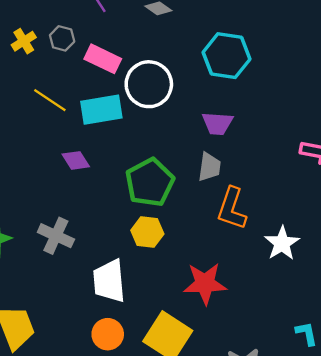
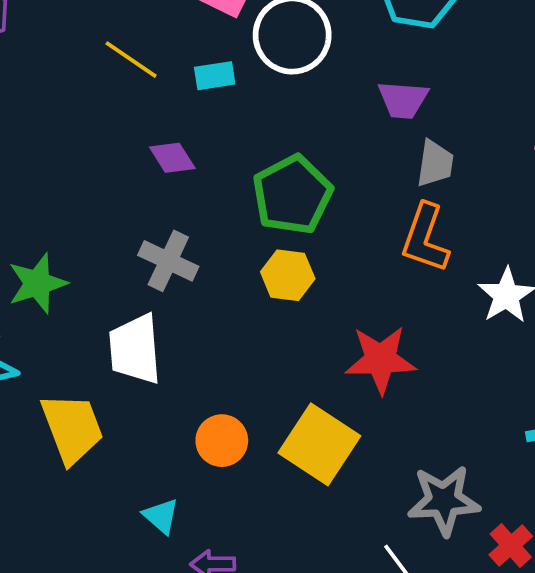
cyan rectangle: (101, 110) -> (215, 76), size x0.6
gray trapezoid: (209, 167) -> (435, 164), moved
gray cross: (56, 236) -> (168, 261), moved
white trapezoid: (109, 281) -> (135, 349), moved

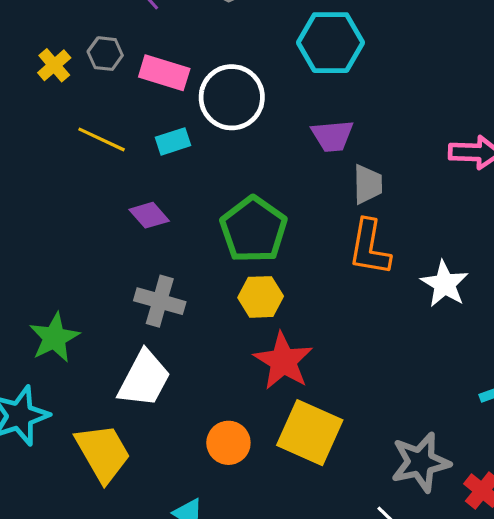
white trapezoid: (135, 349) -> (144, 379), turned -138
red star: (381, 360) -> (283, 361), moved, turned -30

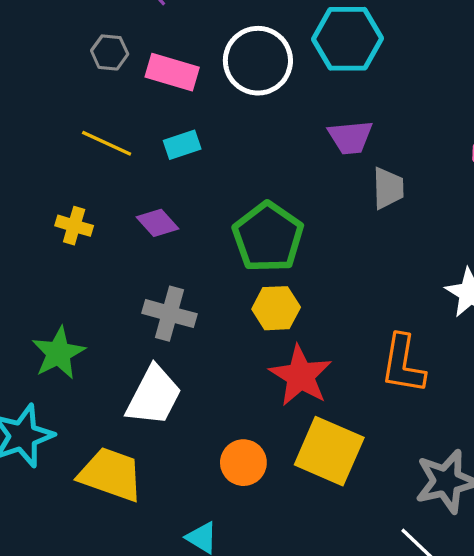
yellow cross: (54, 65) -> (74, 226), moved, turned -32
white circle: (232, 97) -> (258, 61), moved
orange L-shape: (369, 247) -> (403, 364), moved
yellow trapezoid: (103, 453) -> (111, 474), turned -40

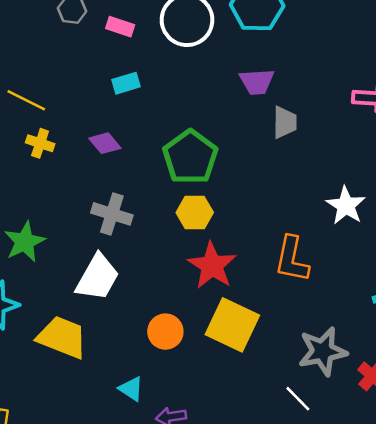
pink rectangle: (172, 72) -> (120, 27), size x0.7
yellow line: (107, 143) -> (26, 100), moved

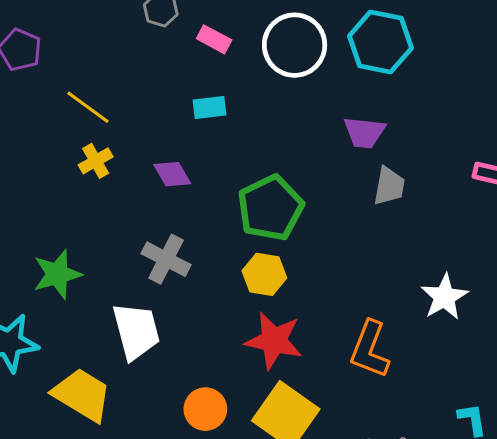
yellow cross: (40, 143) -> (96, 161), turned 32
red star: (212, 266) -> (274, 341), turned -30
white trapezoid: (98, 277) -> (136, 331), turned -54

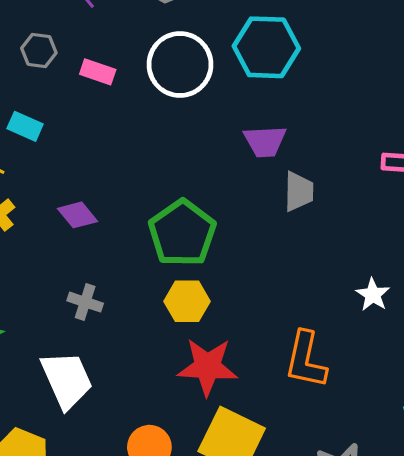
cyan rectangle: (209, 107) -> (25, 126), moved, turned 40
gray cross: (166, 259) -> (85, 302), size x0.7
white star: (444, 297) -> (373, 295), size x0.7

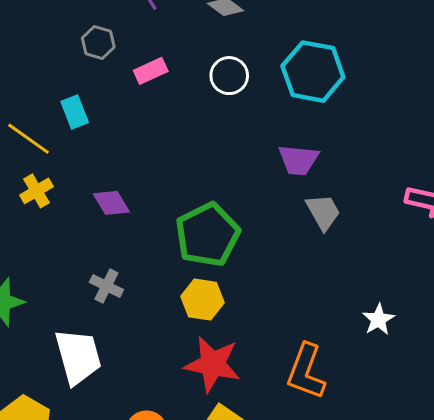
white circle: (180, 65) -> (229, 76), size x0.6
pink rectangle: (98, 72) -> (151, 71), turned -52
cyan rectangle: (25, 126) -> (75, 112), turned 36
gray trapezoid: (299, 192) -> (323, 212), turned -39

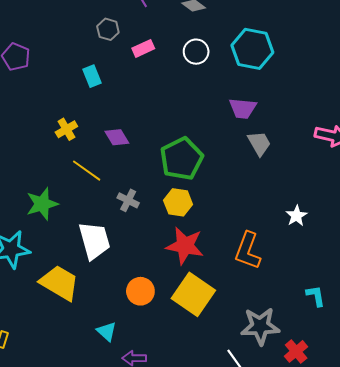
yellow line: (28, 139) -> (87, 171), moved
gray cross: (106, 286) -> (128, 200), moved

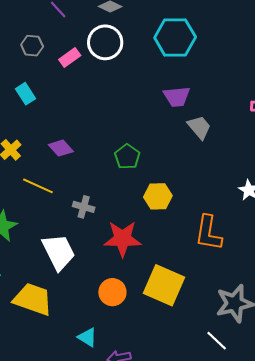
white circle: (196, 52) -> (105, 42), moved, size x1.4
green pentagon: (182, 159) -> (127, 157), size x0.6
yellow hexagon: (178, 202) -> (158, 196), moved
red star: (185, 246) -> (122, 239), moved

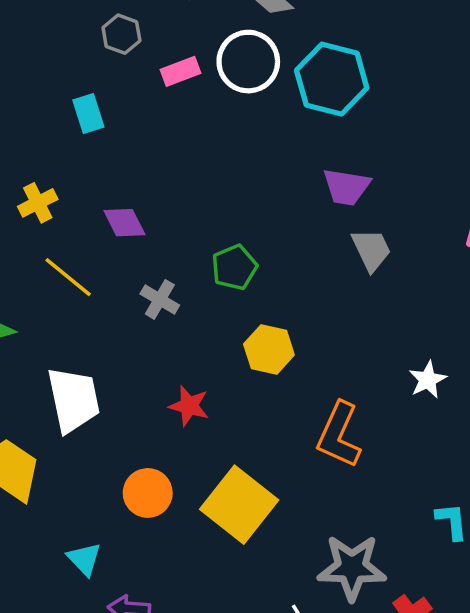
cyan hexagon: (175, 37) -> (332, 79), moved
gray cross: (84, 207) -> (160, 299), moved
red star: (122, 239) -> (189, 406), size x0.6

